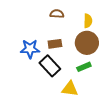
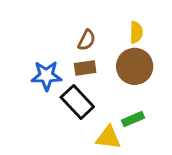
brown semicircle: (57, 14) -> (87, 40), moved, turned 112
green rectangle: (84, 67) -> (133, 119), moved

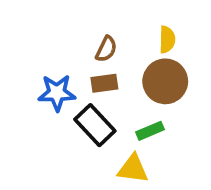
green rectangle: (133, 119) -> (150, 131), moved

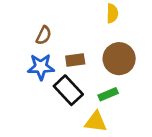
yellow semicircle: (167, 40) -> (112, 13), moved
brown semicircle: (106, 49) -> (44, 35), moved

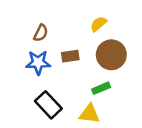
yellow semicircle: (112, 13) -> (98, 24), moved, turned -132
black rectangle: (68, 90) -> (48, 105), moved

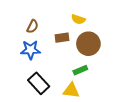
yellow semicircle: (98, 24) -> (78, 19), turned -120
brown rectangle: (70, 56) -> (62, 38), moved

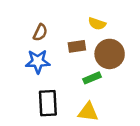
green rectangle: (80, 70) -> (92, 78), moved
black rectangle: (39, 83) -> (48, 103), turned 40

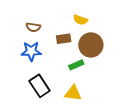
brown semicircle: (40, 33) -> (33, 27), turned 72
black rectangle: (48, 103) -> (40, 86), turned -30

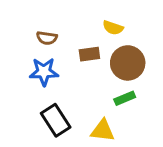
green rectangle: (76, 65) -> (125, 98), moved

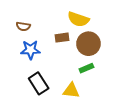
yellow semicircle: (113, 28) -> (78, 19), size x1.5
brown semicircle: (47, 38) -> (23, 26), moved

